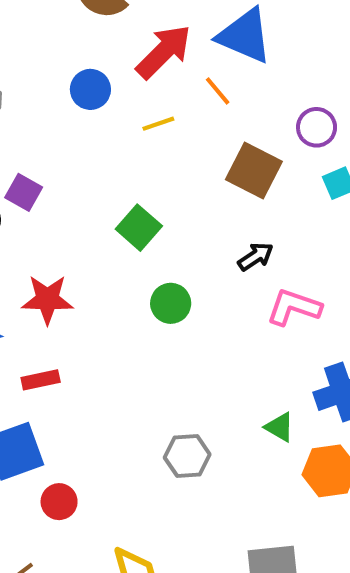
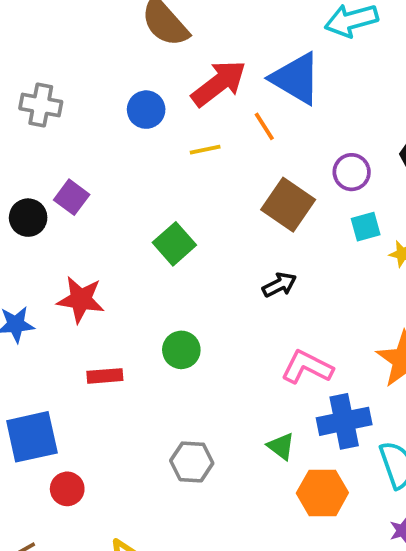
green circle: (171, 303) -> (181, 350), moved
pink L-shape: (294, 307) -> (307, 367), moved
red rectangle: (41, 380) -> (105, 376), moved

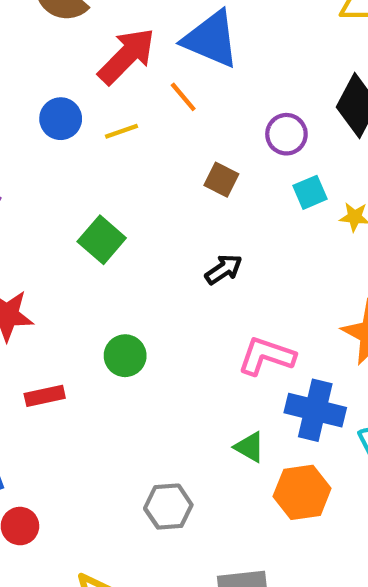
blue circle: (146, 110) -> (61, 119), moved
brown square: (288, 205) -> (221, 180), size x0.6
blue cross: (344, 421) -> (315, 410), turned 33
gray hexagon: (192, 462) -> (168, 507), moved

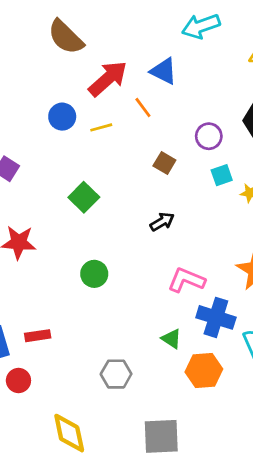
blue triangle: (211, 39) -> (164, 71), size x0.7
red rectangle: (45, 396) -> (38, 336), moved

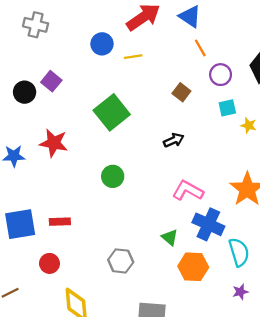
orange line: (143, 108) -> (200, 48), moved
green square: (84, 197) -> (112, 112), size x1.4
red circle: (18, 380) -> (49, 263), moved

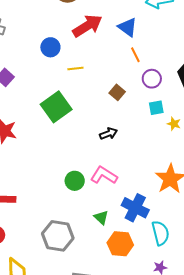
yellow line: (133, 57) -> (75, 68), moved
green circle: (113, 176) -> (75, 181), moved
pink L-shape: (188, 191) -> (104, 175), moved
gray hexagon: (121, 261) -> (58, 236), size x1.4

